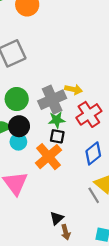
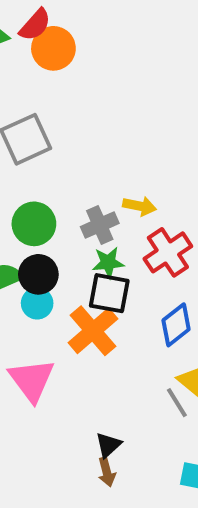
gray cross: (52, 100) -> (100, 225), size x0.7
black square: (57, 136) -> (109, 293), size x1.5
brown arrow: (66, 232) -> (107, 472), moved

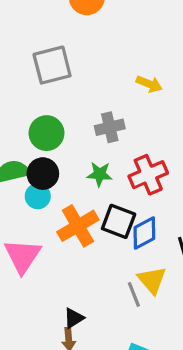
yellow arrow: (140, 206) -> (149, 84), moved
gray cross: (100, 225) -> (110, 127), moved
black square: (109, 293) -> (119, 221), moved

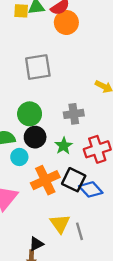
black circle: (43, 174) -> (35, 137), moved
green star: (100, 174) -> (64, 146), turned 30
blue diamond: (144, 233) -> (91, 189), turned 70
yellow triangle: (152, 280) -> (60, 224), moved

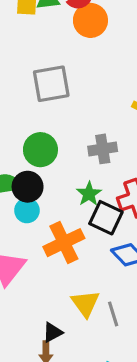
black circle: (35, 137) -> (28, 187), moved
black square: (74, 180) -> (106, 218), moved

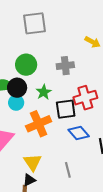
green star: (89, 194) -> (44, 92), moved
black square: (106, 218) -> (66, 109), turned -35
yellow triangle: (85, 303) -> (33, 162), moved

